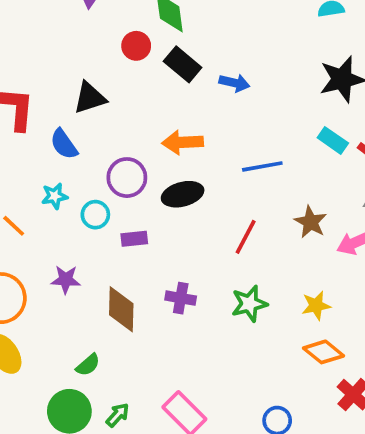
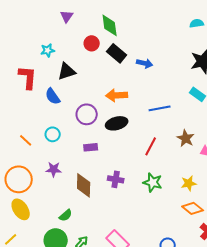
cyan star: (55, 196) -> (48, 50), moved
cyan circle: (95, 215) -> (53, 134), moved
green star: (249, 304) -> (153, 182), turned 30

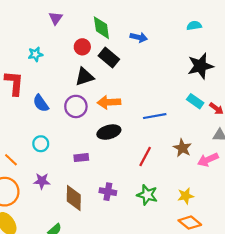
blue arrow: (145, 63) -> (139, 37), moved
black triangle: (67, 71) -> (84, 77), moved
purple circle: (87, 114) -> (76, 106), moved
orange line: (26, 140) -> (11, 160), moved

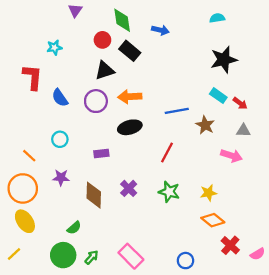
brown star: (182, 148) -> (205, 125), moved
pink arrow: (208, 160) -> (231, 156), turned -138
purple cross: (108, 192) -> (129, 188), turned 35

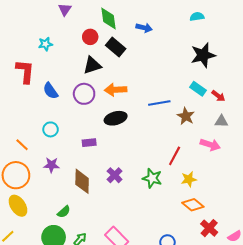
red line: (167, 152) -> (175, 156), moved

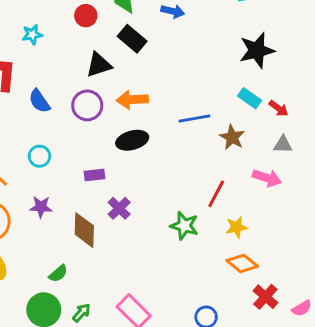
red circle: (90, 37) -> (86, 16), moved
purple cross: (115, 175) -> (119, 208), moved

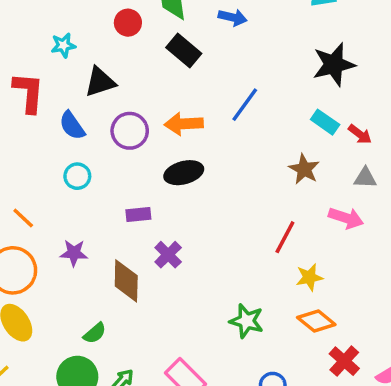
black triangle: (99, 65) -> (100, 82), moved
blue line: (194, 118) -> (245, 105), moved, turned -44
cyan circle: (39, 156) -> (77, 176), moved
green star: (184, 226) -> (247, 321), moved

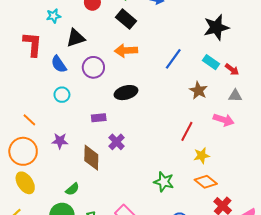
blue line: (245, 105) -> (173, 59), moved
orange arrow: (184, 124) -> (126, 51), moved

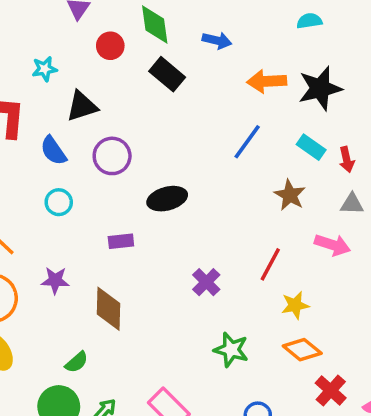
orange arrow: (126, 51) -> (267, 81), moved
red arrow: (232, 69) -> (347, 160), turned 40
purple cross: (117, 142) -> (206, 282), moved

